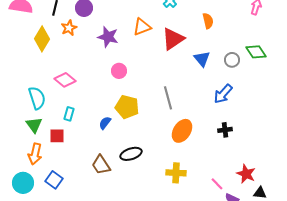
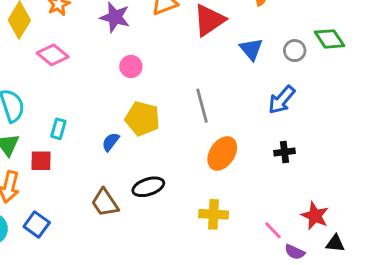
pink diamond: (65, 80) -> (53, 55), moved

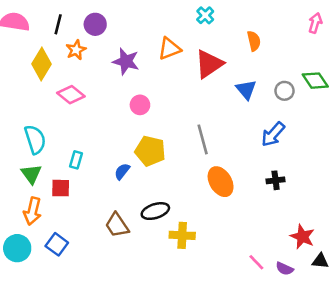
orange ellipse: (222, 153) -> (221, 182), turned -64
yellow cross: (214, 214) -> (182, 235), moved
pink line: (273, 230) -> (256, 262), moved

